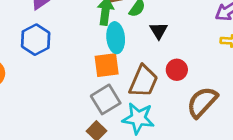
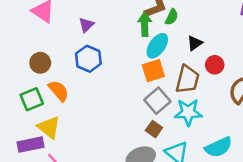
black triangle: (159, 31) -> (195, 43), moved, turned 35
cyan ellipse: (116, 38) -> (157, 46), turned 50

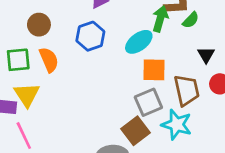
black triangle: (195, 43) -> (206, 55), turned -42
cyan ellipse: (157, 46) -> (139, 42), moved
brown trapezoid: (187, 79) -> (187, 90), turned -44
brown square: (154, 129) -> (135, 131), size x1.5

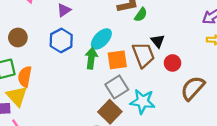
green arrow: (160, 19) -> (91, 58), moved
orange semicircle: (49, 60) -> (25, 77), moved, turned -138
brown trapezoid: (187, 90) -> (143, 55), moved

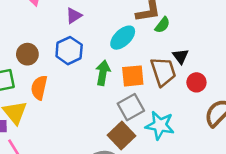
brown circle: (18, 37) -> (27, 54), moved
cyan ellipse: (101, 39) -> (123, 38), moved
orange semicircle: (25, 77) -> (39, 88), moved

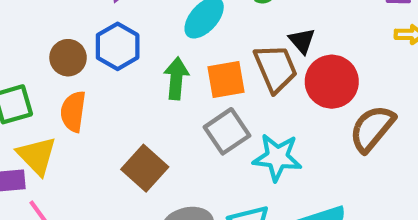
brown circle: (27, 54) -> (68, 58), moved
red circle: (196, 82) -> (332, 82), size x1.6
brown square: (122, 135) -> (145, 168), moved

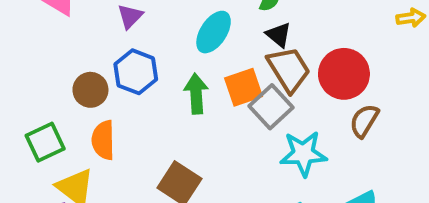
black triangle: (302, 41) -> (279, 35), moved
brown semicircle: (372, 129) -> (364, 121), moved, size x0.7
gray square: (227, 131) -> (271, 107), moved

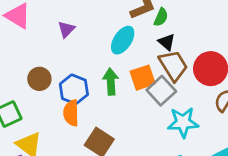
blue hexagon: (136, 72) -> (74, 89), moved
orange semicircle: (103, 140) -> (71, 113), moved

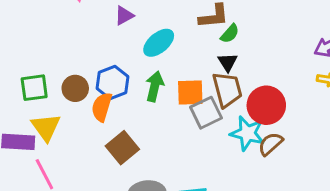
cyan ellipse: (123, 40) -> (159, 43), moved
brown circle: (39, 79) -> (75, 88), moved
cyan star: (183, 122) -> (247, 133), moved

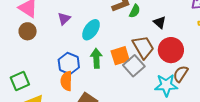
black triangle: (228, 62) -> (160, 22), moved
brown circle: (75, 88) -> (28, 31), moved
cyan star: (247, 133) -> (166, 85), moved

